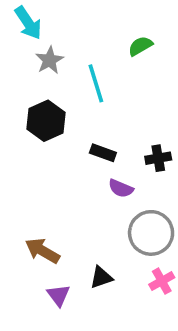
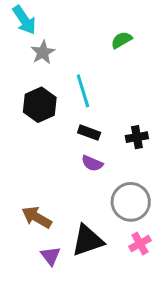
cyan line: (96, 83) -> (83, 91), moved
purple semicircle: (121, 188) -> (92, 163), moved
black triangle: (101, 277) -> (88, 240), size x1.6

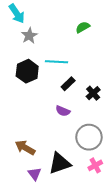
cyan line: (83, 91) -> (57, 62), turned -70
black rectangle: (89, 133) -> (68, 84), moved, turned -64
black cross: (137, 137) -> (93, 93), turned -32

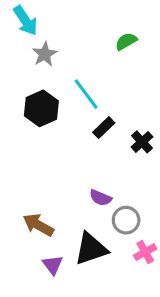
cyan line: (57, 62) -> (86, 94), turned 50
purple semicircle: (63, 111) -> (101, 198), moved
gray circle: (89, 137) -> (126, 220), moved, size x0.7

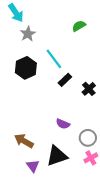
gray circle: (126, 220) -> (88, 138), moved

